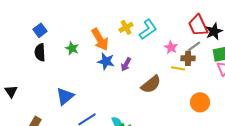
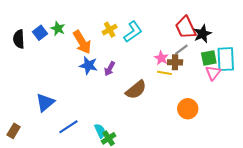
blue square: (40, 30) -> (40, 33), moved
pink star: (171, 47) -> (161, 58), moved
green star: (72, 48) -> (58, 29), moved
black semicircle: (40, 52) -> (19, 39), moved

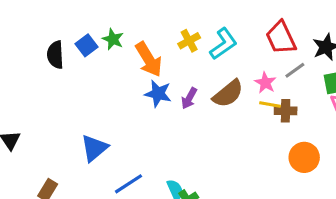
red trapezoid: (186, 27) -> (281, 38), moved
brown cross: (175, 62) -> (286, 111), moved
brown semicircle: (136, 90) -> (228, 94), moved

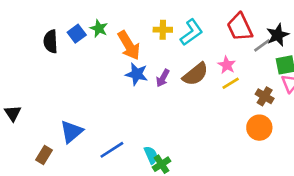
yellow cross: (189, 41) -> (163, 30), turned 30
gray line: (295, 70) -> (262, 45), moved
yellow line: (270, 105) -> (231, 83), turned -42
brown cross: (286, 111) -> (265, 96), moved, turned 30
blue triangle: (94, 148) -> (71, 132), moved

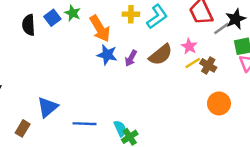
brown cross: (265, 96) -> (208, 65), moved
blue line: (112, 150) -> (84, 124), turned 35

